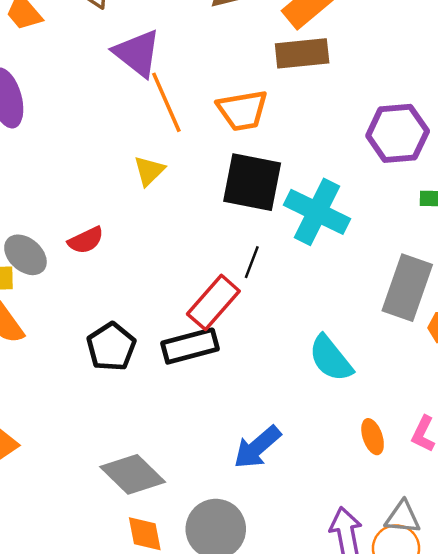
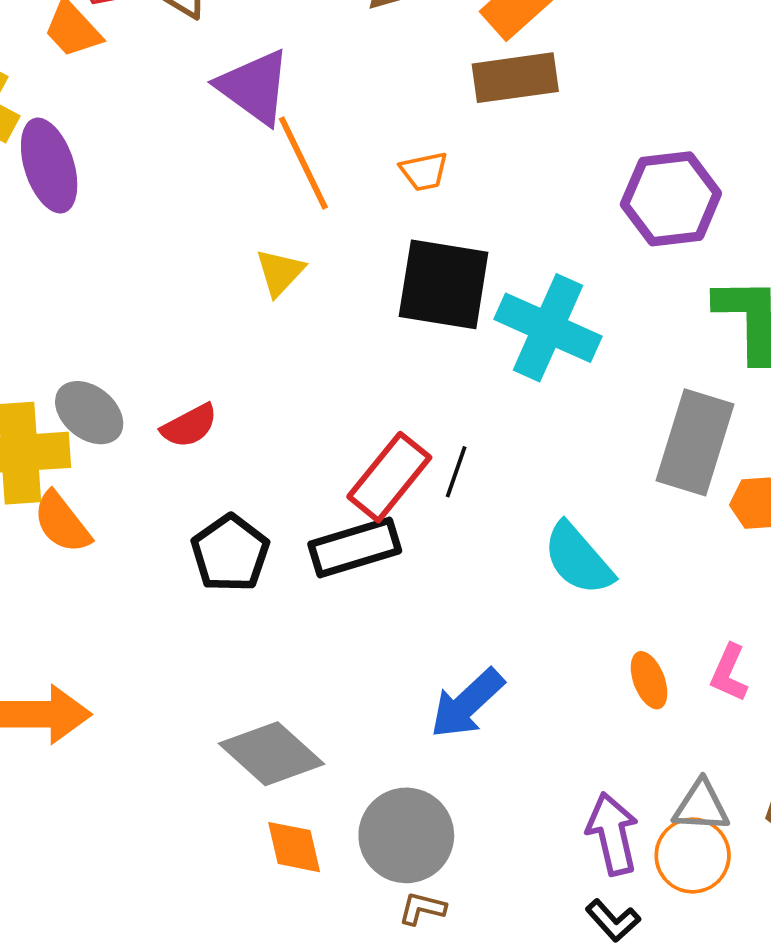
orange trapezoid: (242, 110) -> (424, 171), size x0.6
red semicircle: (86, 240) -> (189, 426), moved
black line: (252, 262) -> (456, 472), moved

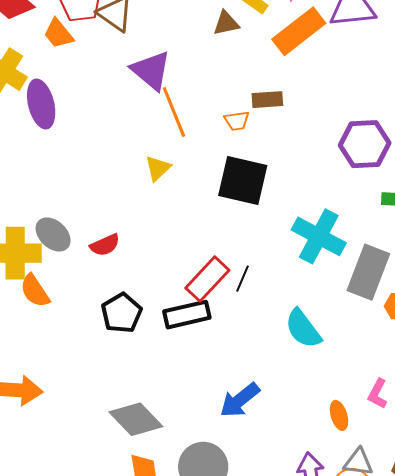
brown rectangle: (515, 78) -> (267, 100), moved, size x0.7
cyan cross: (548, 328) -> (319, 236), moved
orange ellipse: (649, 680) -> (339, 415), moved

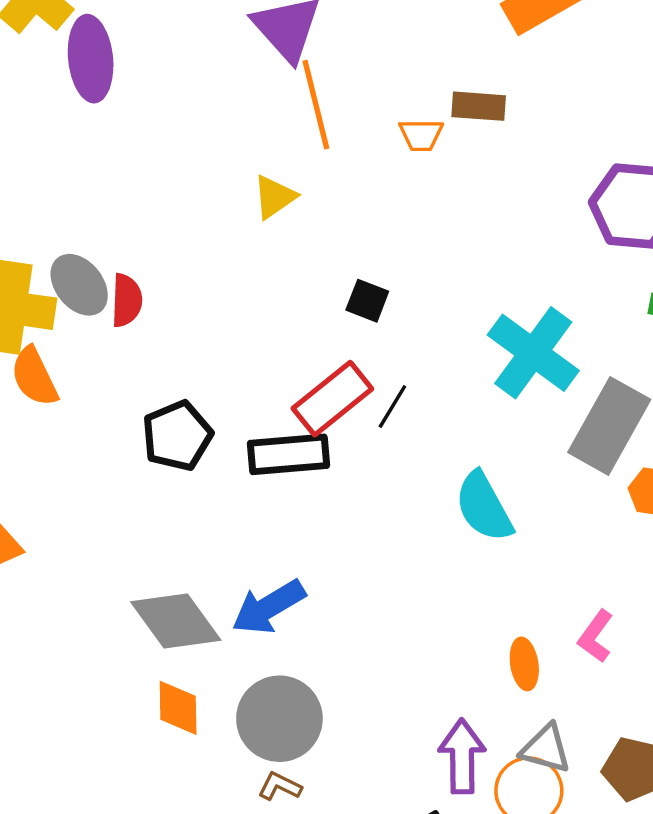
black square: (243, 180) -> (367, 301), moved, size x0.5
red semicircle: (105, 245) -> (127, 300), moved, turned -72
blue arrow: (240, 400) -> (269, 607), moved

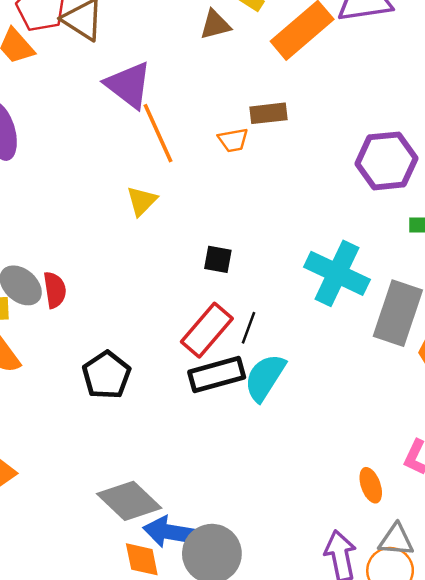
black rectangle: (288, 454) -> (217, 375), moved
cyan semicircle: (484, 507) -> (265, 377), moved, turned 72
blue arrow: (269, 607) -> (170, 532), moved, turned 51

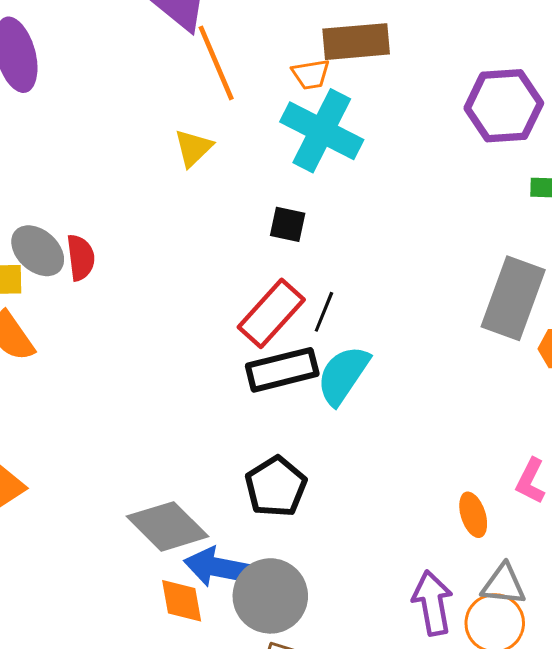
brown rectangle: (268, 113) -> (356, 42), size x1.4
cyan cross: (337, 273) -> (322, 131), moved
black pentagon: (106, 375) -> (276, 487), moved

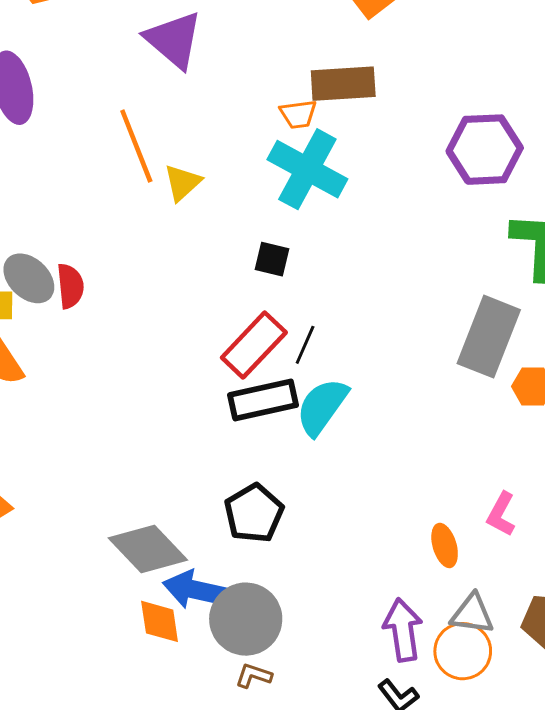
orange line: (216, 63) -> (136, 146), moved

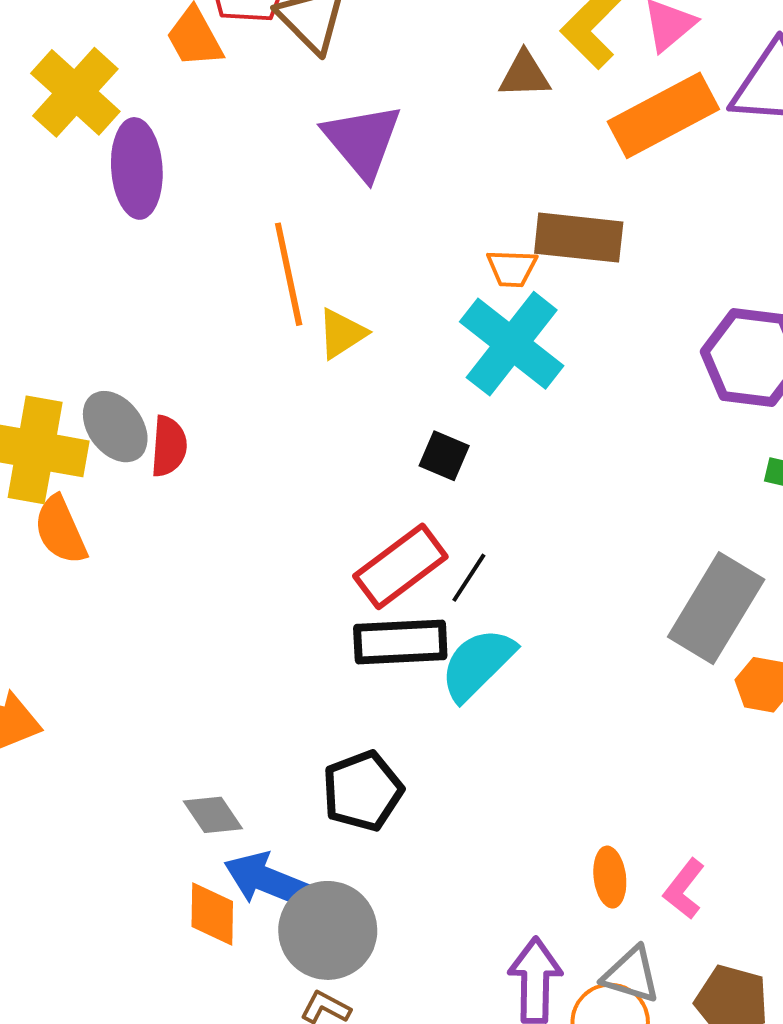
pink L-shape: (501, 514) -> (684, 889), moved
gray diamond: (148, 549) -> (213, 815), size x0.6

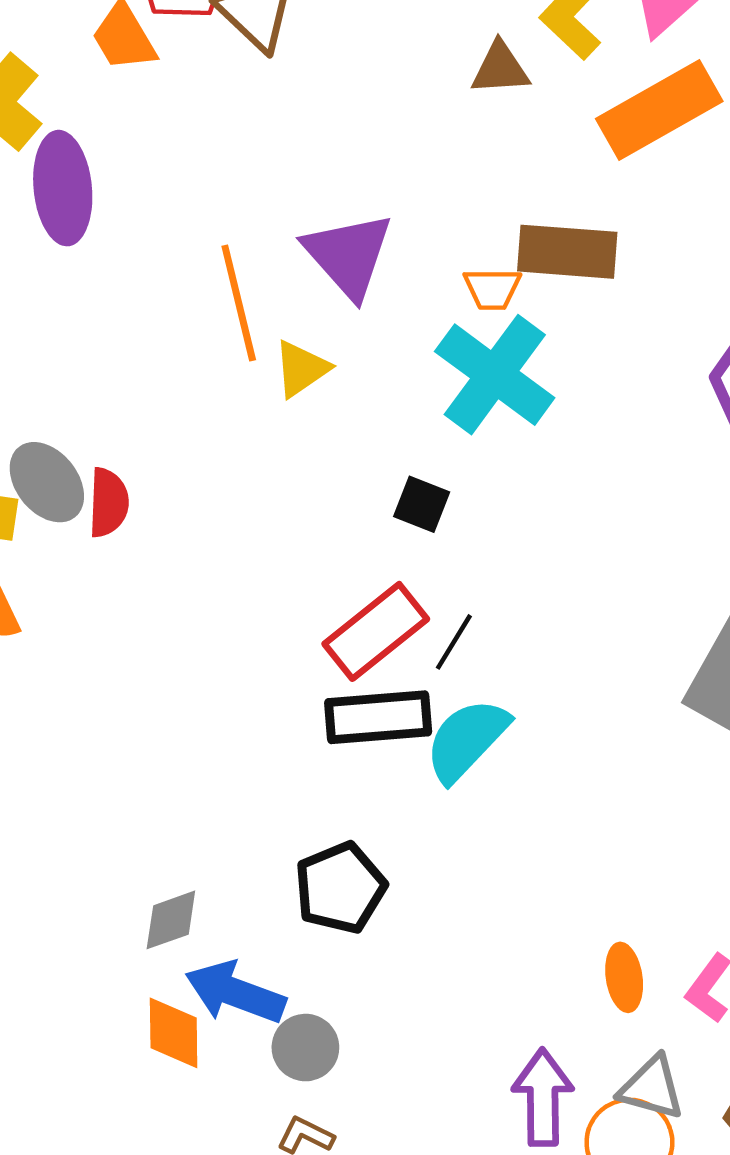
purple triangle: (362, 141) -> (348, 255), moved
gray diamond: (213, 815) -> (171, 920), turned -74
gray circle: (328, 930) -> (305, 1048), size x0.6

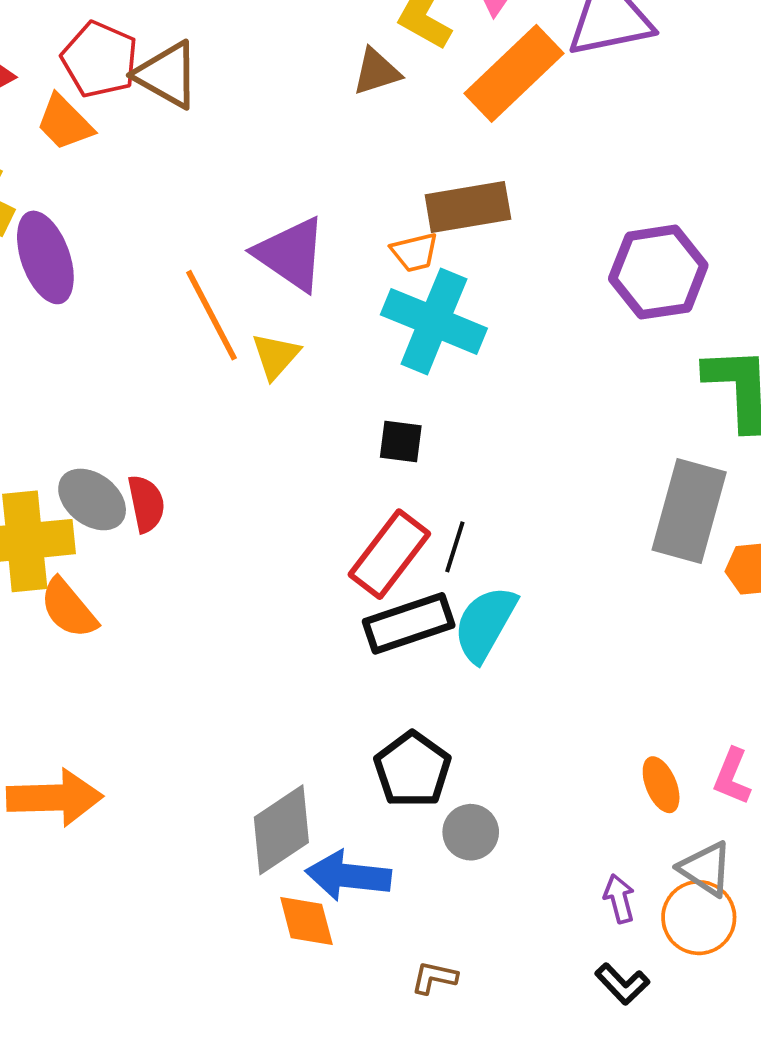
gray diamond: (171, 920) -> (281, 830), size x1.6
gray circle: (305, 1048) -> (471, 832), moved
gray triangle: (652, 1088) -> (706, 869), turned 32
purple arrow: (543, 1097) -> (619, 899), size x0.6

